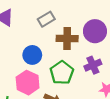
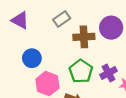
blue circle: (32, 55) -> (32, 58), moved
purple cross: (93, 65) -> (109, 73), moved

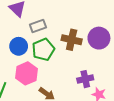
gray rectangle: (62, 19) -> (38, 26), moved
green pentagon: (81, 71) -> (43, 50), moved

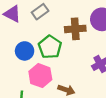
gray rectangle: (38, 26) -> (40, 12), moved

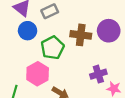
blue circle: (25, 51) -> (28, 31), moved

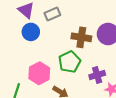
green pentagon: (52, 48) -> (70, 62), moved

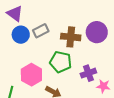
gray rectangle: (52, 14) -> (41, 31), moved
green pentagon: (70, 62) -> (61, 62), turned -30

